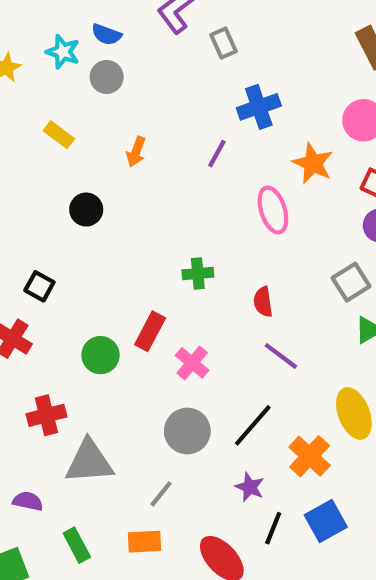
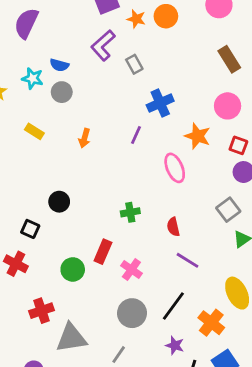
black circle: (86, 210) -> (59, 202), moved

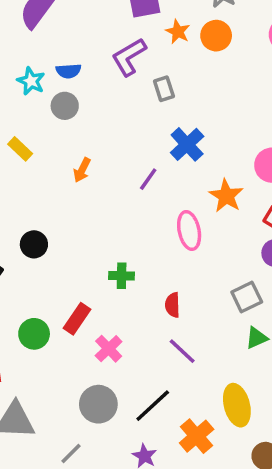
blue semicircle: (59, 65) -> (68, 71), turned -30
blue cross: (160, 103) -> (187, 144), turned -30

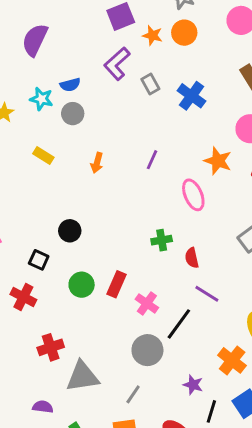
blue cross: (187, 144) -> (191, 96), moved
green cross: (122, 276) -> (162, 240), moved
green circle: (34, 334) -> (82, 285), moved
black line: (153, 406) -> (179, 324), moved

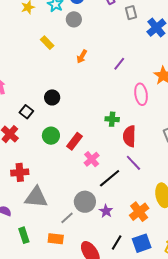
red semicircle: (192, 258) -> (129, 136), size x1.5
gray circle: (147, 350) -> (85, 202), moved
purple star: (193, 385) -> (106, 211), moved

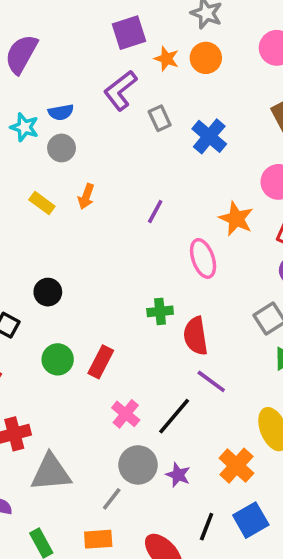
yellow rectangle: (47, 43) -> (42, 203), moved
orange arrow: (82, 56) -> (86, 196), moved
pink cross: (92, 159) -> (126, 414), moved

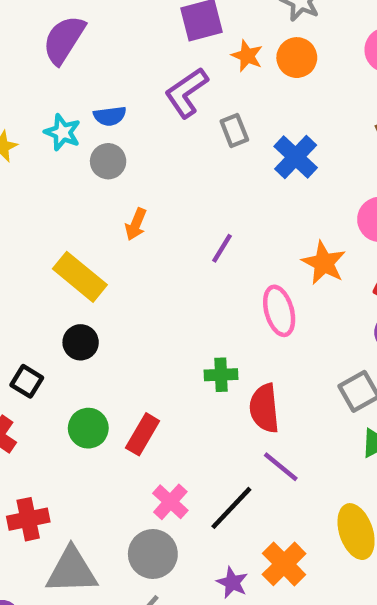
yellow rectangle: (42, 203) -> (80, 277), moved, size x1.6
gray circle: (138, 465) -> (153, 554), moved
orange cross: (236, 466) -> (284, 564), moved

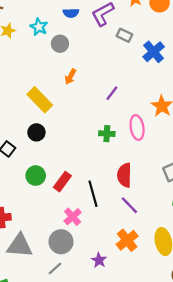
blue semicircle: (110, 116) -> (71, 13), moved
gray rectangle: (234, 131) -> (124, 35), turned -49
green cross: (221, 375) -> (107, 134), moved
black line: (231, 508) -> (93, 194), moved, turned -65
orange cross: (284, 564) -> (127, 240), moved

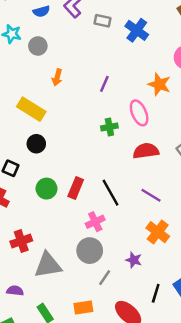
red semicircle: (124, 175) -> (146, 151), moved, turned 95
pink cross: (73, 217) -> (95, 222), turned 30
gray line: (55, 268) -> (105, 278), moved

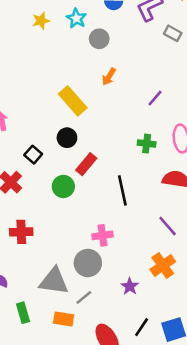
red rectangle: (76, 188) -> (86, 164), moved
black line: (110, 193) -> (122, 190), moved
gray triangle: (48, 265) -> (54, 281), moved
gray line: (105, 278) -> (84, 297), moved

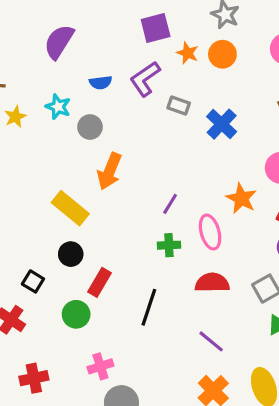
orange arrow: (109, 77) -> (109, 171), size x1.6
purple line: (155, 98) -> (170, 204), moved
black line: (122, 190) -> (149, 307), turned 40
pink cross: (103, 235) -> (100, 366), moved

